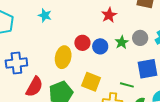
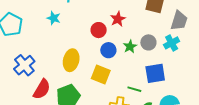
red circle: (82, 43) -> (99, 30), moved
blue cross: (16, 63) -> (24, 65), turned -35
yellow square: (91, 82) -> (101, 75), moved

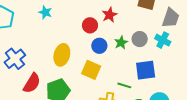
cyan cross: (172, 43) -> (163, 40), turned -35

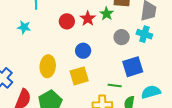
red circle: (90, 25) -> (67, 21), moved
green star: (121, 43) -> (107, 14), moved
yellow square: (91, 70) -> (79, 76), turned -30

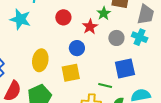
red star: (88, 19) -> (90, 27), moved
cyan star: (24, 27) -> (20, 19), size x1.5

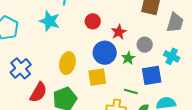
green star: (104, 13) -> (128, 58), moved
cyan cross: (140, 37) -> (172, 56), moved
blue circle: (77, 48) -> (105, 53), size x1.5

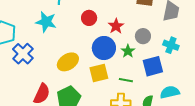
yellow ellipse: (67, 63) -> (68, 62), turned 50
blue cross: (21, 68) -> (23, 54), moved
green line: (131, 92) -> (126, 80), moved

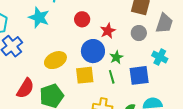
gray circle: (143, 36) -> (139, 33), moved
green line: (126, 80) -> (112, 77), moved, turned 56

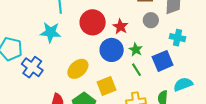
red circle: (82, 19) -> (93, 22), size x1.6
yellow square: (85, 75) -> (107, 86), moved

